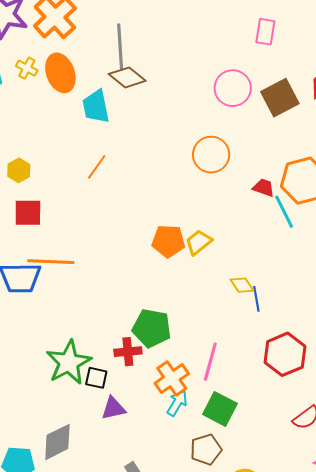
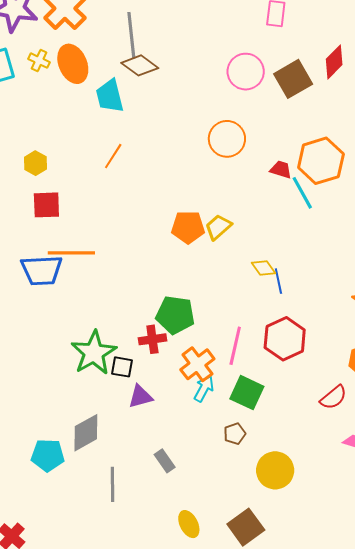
red hexagon: (285, 354) -> (285, 339), moved
brown pentagon: (206, 449) -> (235, 434), size x0.7

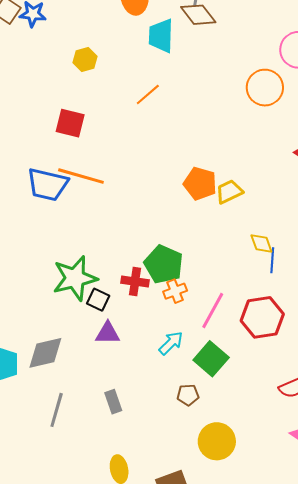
orange circle: (227, 139) -> (265, 88), moved
yellow hexagon: (35, 163) -> (85, 60), moved
orange cross: (197, 364) -> (175, 291), moved, size x0.7

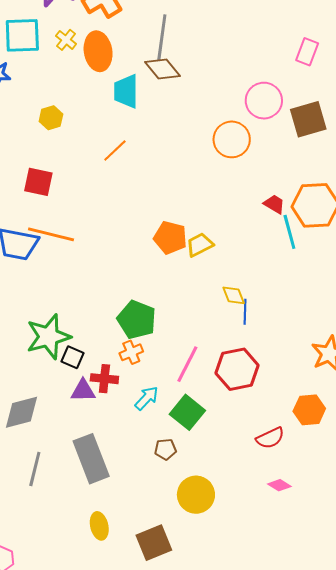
red cross: (135, 282) -> (104, 379), moved
orange cross: (175, 291) -> (131, 352), moved
gray rectangle: (113, 402) -> (91, 459), size x2.0

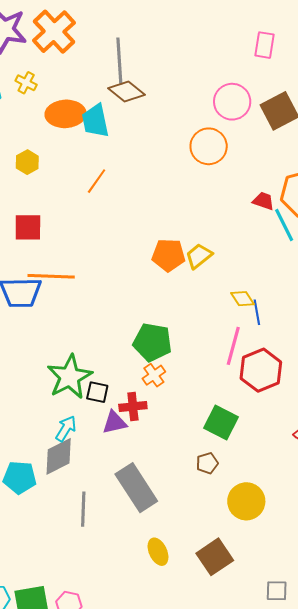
orange ellipse: (98, 51) -> (66, 114), moved, turned -72
pink line: (187, 364) -> (233, 346), moved
cyan arrow: (147, 398) -> (66, 429), moved

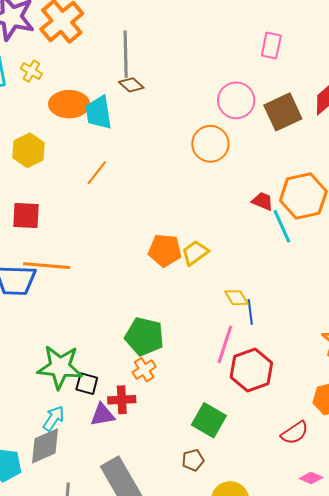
brown diamond: (127, 91) -> (131, 85), size x0.7
yellow hexagon: (27, 162) -> (29, 150), size x1.4
green star: (70, 377) -> (60, 367), turned 30

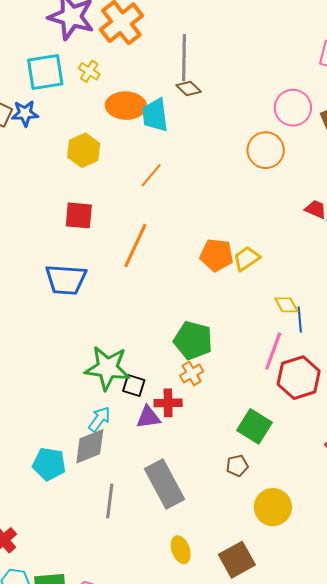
orange line: (47, 266) -> (135, 245), moved, turned -72

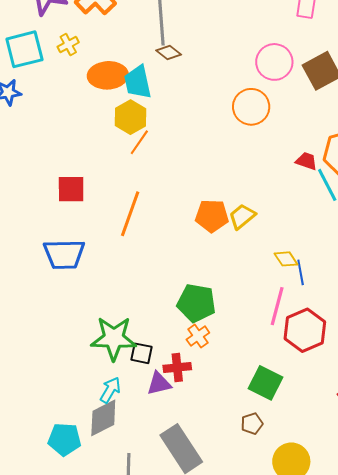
yellow cross: (89, 71) -> (68, 45), turned 35
yellow hexagon: (84, 150) -> (131, 117), moved

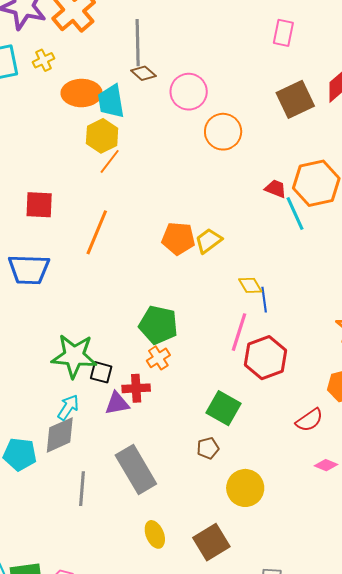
pink circle: (274, 62) -> (189, 92), moved

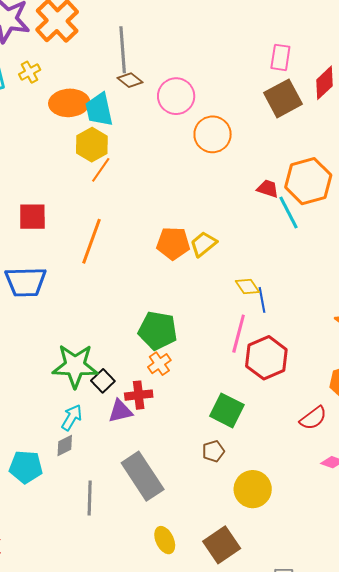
pink rectangle: (283, 33) -> (280, 57), moved
black square: (101, 372) -> (103, 381), turned 35
gray diamond: (60, 435) -> (65, 445), size x0.6

